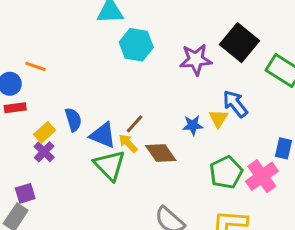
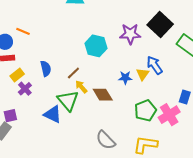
cyan hexagon: (136, 45) -> (96, 46), moved
brown line: (134, 124) -> (73, 73), moved
yellow rectangle: (45, 132) -> (17, 75), moved
blue triangle: (103, 135) -> (53, 114), moved

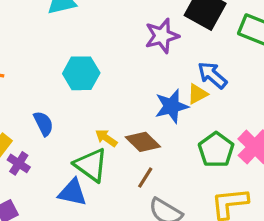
cyan hexagon: (96, 46) -> (81, 73), moved
brown line: (73, 73) -> (145, 178), moved
yellow triangle: (143, 74) -> (197, 94), turned 40
blue star: (125, 78) -> (172, 106), size x1.5

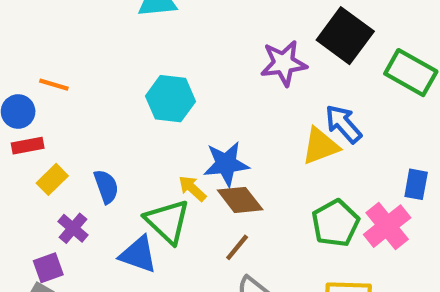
yellow triangle: (197, 94) -> (320, 146), size x1.4
blue star: (172, 106) -> (226, 164), moved
blue semicircle: (43, 123) -> (106, 187), moved
purple cross: (19, 163) -> (73, 228), moved

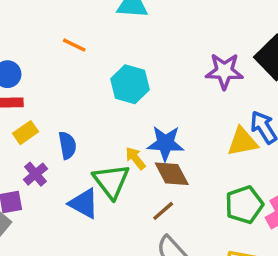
orange line: (54, 85) -> (74, 45), moved

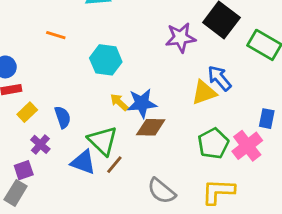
yellow arrow: (135, 158) -> (119, 102), moved
brown diamond: (172, 174) -> (151, 127), turned -52
brown line: (163, 211) -> (114, 165), moved

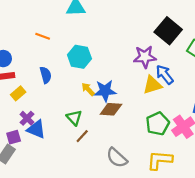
purple star: (181, 38) -> (145, 57), moved
blue semicircle: (63, 117) -> (46, 75), moved
green triangle: (103, 141) -> (74, 118), size x0.7
blue triangle: (83, 162) -> (36, 129), moved

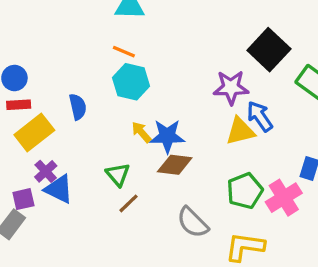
orange line: (43, 36) -> (124, 52), moved
yellow rectangle: (18, 93) -> (34, 132), size x1.6
gray semicircle: (117, 158) -> (193, 222), moved

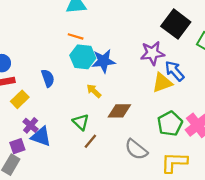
yellow rectangle: (34, 132) -> (20, 99), size x0.7
blue star: (167, 136) -> (103, 61), moved

